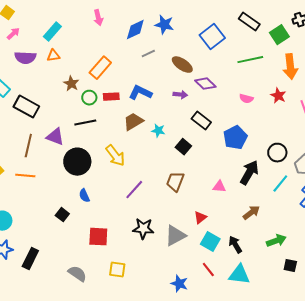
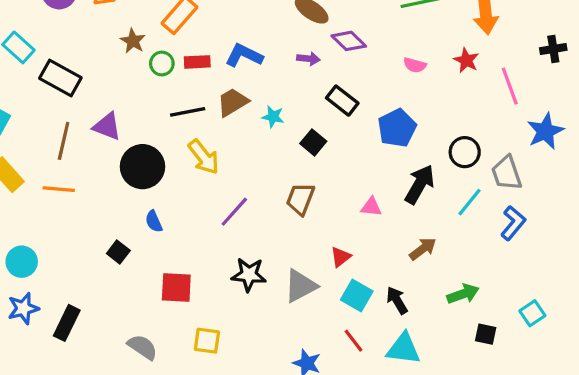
black line: (85, 123) -> (188, 112), moved

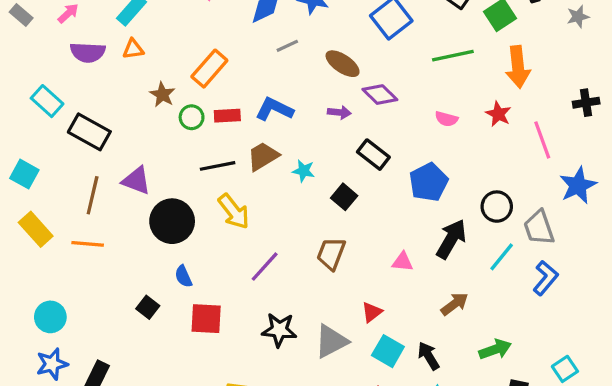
red square: (176, 287) -> (206, 319), moved

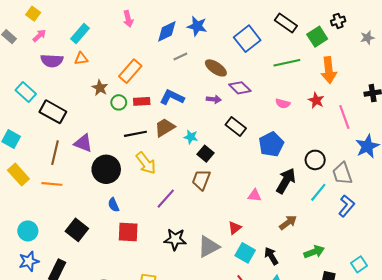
black square: (344, 197) -> (205, 154), moved
brown trapezoid: (331, 254) -> (201, 180), moved
black square: (148, 307) -> (77, 230), moved, size x1.5

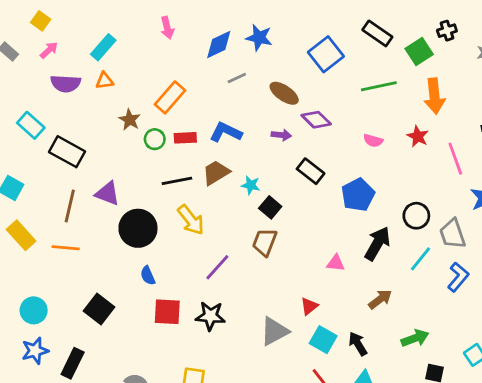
black star: (175, 239) -> (210, 316), moved

